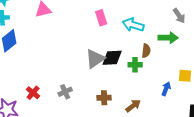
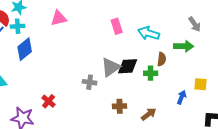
gray cross: (65, 92) -> (90, 82), moved, turned 32

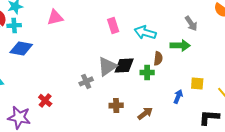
blue diamond: (25, 49) -> (21, 48), turned 50
gray cross: (90, 82) -> (86, 81), turned -32

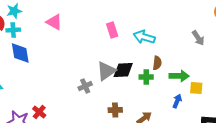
pink triangle: (55, 17) -> (54, 22), turned 42
gray arrow: (191, 23) -> (198, 38), moved
green arrow: (180, 45) -> (179, 76), moved
blue diamond: (21, 48) -> (20, 53), turned 70
red cross: (45, 100) -> (39, 112), moved

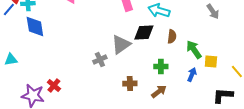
black diamond: (123, 70) -> (144, 33), moved
green arrow: (179, 76) -> (194, 50), turned -126
green cross: (146, 77) -> (161, 67), moved

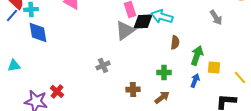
black diamond: (144, 33) -> (143, 21), moved
gray triangle: (121, 45) -> (125, 30), moved
green arrow: (194, 50) -> (197, 55), turned 54

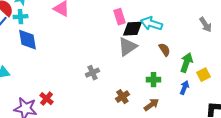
gray triangle: (125, 30) -> (127, 47), moved
brown semicircle: (175, 42) -> (164, 50), turned -40
yellow square: (214, 67) -> (203, 75), turned -32
brown cross: (133, 89) -> (122, 97), turned -32

